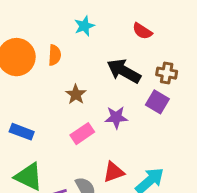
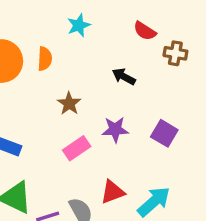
black arrow: (124, 71) -> (124, 77), size x0.6
brown cross: (167, 73) -> (175, 53), moved
purple square: (157, 102) -> (164, 133), moved

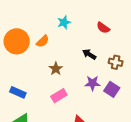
brown cross: (175, 53) -> (116, 62), moved
orange semicircle: (45, 59) -> (43, 41), turned 40
purple star: (115, 129) -> (92, 83), moved

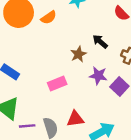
brown star: (56, 69) -> (78, 54), moved

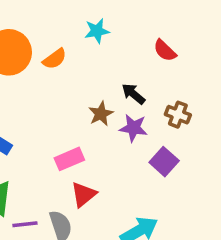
purple star: (98, 76) -> (133, 128), moved
red triangle: (75, 119) -> (84, 194), moved, turned -30

